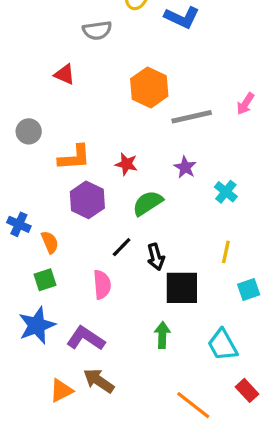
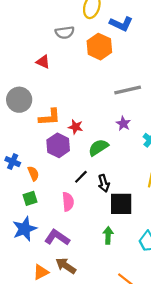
orange hexagon: (149, 87) -> (99, 47), moved
gray circle: (29, 131) -> (19, 100), size x1.5
red star: (126, 164) -> (76, 127), moved

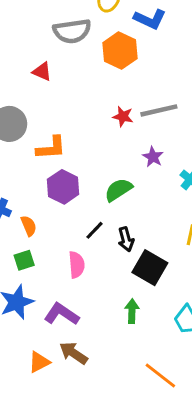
gray semicircle: (65, 32) -> (72, 31), size x1.4
red star: (76, 127) -> (123, 116), moved
black square: (121, 204) -> (150, 268), turned 30

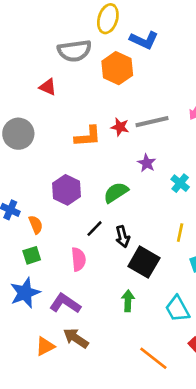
orange L-shape: (51, 148) -> (88, 136), moved

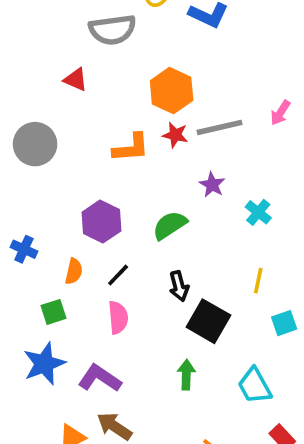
orange hexagon: (117, 68) -> (172, 91), moved
orange semicircle: (36, 225) -> (74, 271), moved, turned 36
black line: (95, 229) -> (118, 275), moved

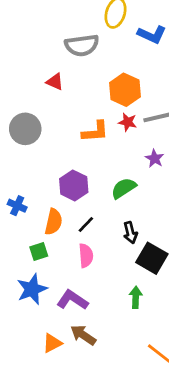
orange semicircle: (74, 271) -> (54, 222), size x1.4

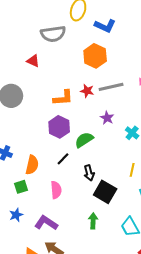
orange hexagon: (125, 90) -> (95, 56), moved
purple hexagon: (74, 185) -> (59, 127), moved
black line: (86, 225) -> (63, 159), moved
blue star: (32, 289) -> (16, 215), size x0.6

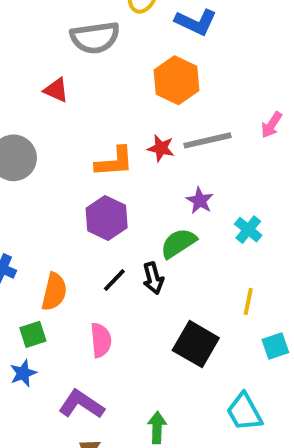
green semicircle: (84, 140) -> (178, 243), moved
black arrow: (89, 173) -> (153, 278), moved
blue star: (16, 215) -> (23, 373), moved
green arrow: (93, 221) -> (157, 428), moved

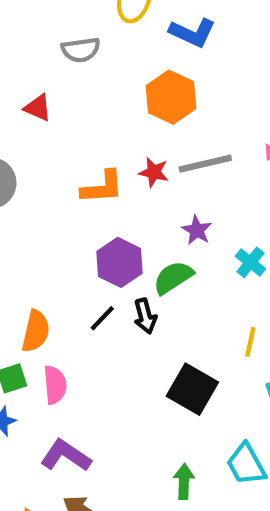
gray semicircle: (95, 38) -> (81, 50), size x0.7
purple hexagon: (107, 218) -> (119, 262), moved
pink semicircle: (101, 340) -> (55, 385), moved
green arrow: (157, 428) -> (184, 481), moved

